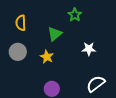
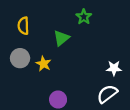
white star: (89, 49) -> (114, 68), moved
yellow star: (47, 57) -> (44, 64), moved

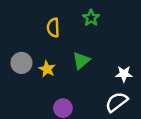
yellow semicircle: (23, 26) -> (53, 28), moved
green triangle: (61, 38) -> (81, 60), moved

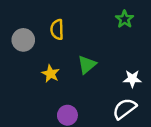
green star: (91, 18) -> (125, 19), moved
gray circle: (21, 63) -> (23, 40), moved

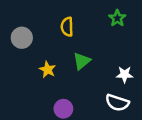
yellow semicircle: (57, 30) -> (67, 27), moved
white semicircle: (125, 109) -> (117, 103), turned -125

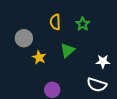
green star: (117, 18) -> (83, 24), moved
gray circle: (22, 38) -> (24, 38), moved

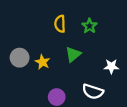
gray circle: (24, 38) -> (20, 58), moved
white semicircle: (97, 85) -> (93, 92), moved

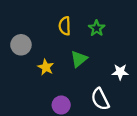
gray circle: (20, 58) -> (21, 45), moved
white semicircle: (93, 92) -> (100, 99), turned 45

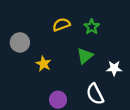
yellow semicircle: (65, 26) -> (61, 25), turned 72
green triangle: (79, 59) -> (85, 56), moved

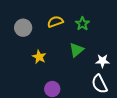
gray circle: (20, 42) -> (23, 28), moved
white semicircle: (95, 94) -> (99, 84), moved

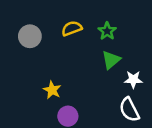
green triangle: (76, 50) -> (111, 60), moved
yellow star: (39, 57) -> (52, 90), moved

